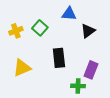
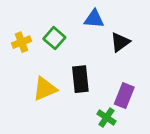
yellow triangle: (22, 68) -> (45, 89), moved
green cross: (78, 86) -> (106, 118), turned 32

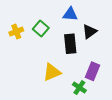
black rectangle: (80, 79) -> (70, 44), moved
yellow triangle: (45, 89) -> (52, 72), moved

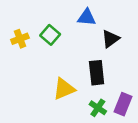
black rectangle: (70, 44) -> (97, 73), moved
purple rectangle: (93, 71) -> (123, 104), moved

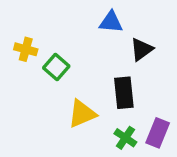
green square: (50, 35) -> (56, 67), moved
yellow cross: (20, 39) -> (26, 49), turned 36

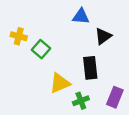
green cross: (125, 138) -> (81, 101), moved, turned 35

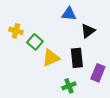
yellow triangle: (60, 83) -> (51, 58), moved
purple rectangle: (115, 97) -> (98, 73), moved

